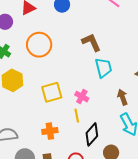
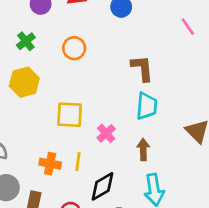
orange circle: (39, 45) -> (74, 48), size x0.7
brown arrow: (122, 97) -> (143, 149), moved
yellow line: (77, 116) -> (78, 162), moved

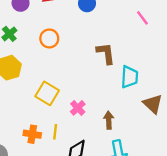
cyan trapezoid: (147, 106) -> (130, 77), moved
yellow square: (70, 115) -> (47, 93), turned 30

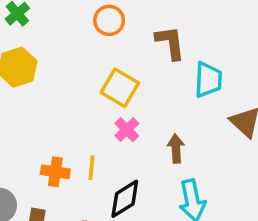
orange circle: (49, 38) -> (109, 20), moved
yellow square: (47, 93) -> (120, 88), moved

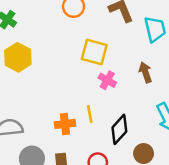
brown arrow: (176, 149) -> (145, 72), moved

